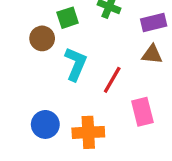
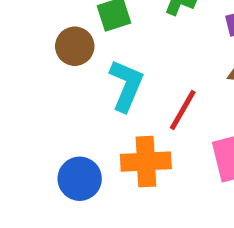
orange cross: (88, 132) -> (146, 162), moved

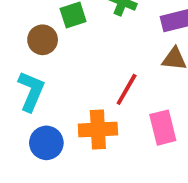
cyan L-shape: (126, 85) -> (31, 91), moved

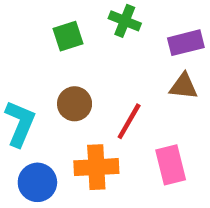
brown circle: (43, 40) -> (75, 104), moved

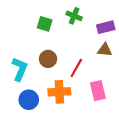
green square: (68, 36) -> (45, 24), turned 35

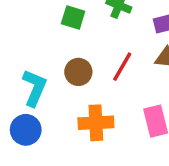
red line: (76, 68) -> (122, 67), moved
blue circle: (29, 100) -> (26, 130), moved

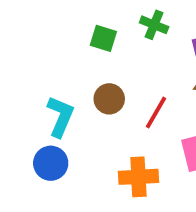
red line: (122, 67) -> (156, 113), moved
orange cross: (96, 123) -> (138, 177), moved

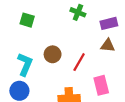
green square: (103, 38) -> (27, 20), moved

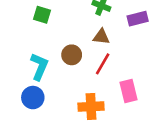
brown triangle: (108, 45) -> (101, 37), moved

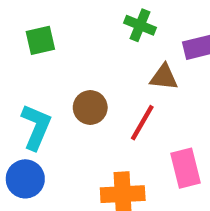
green square: (42, 15) -> (40, 40), turned -30
brown triangle: (101, 37) -> (164, 77), moved

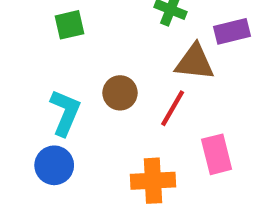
brown triangle: (164, 77) -> (195, 62), size x1.4

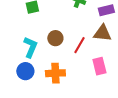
brown triangle: (195, 62) -> (102, 33), moved
orange cross: (153, 181) -> (55, 73), moved

